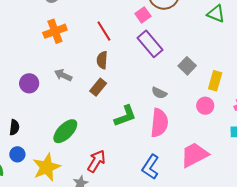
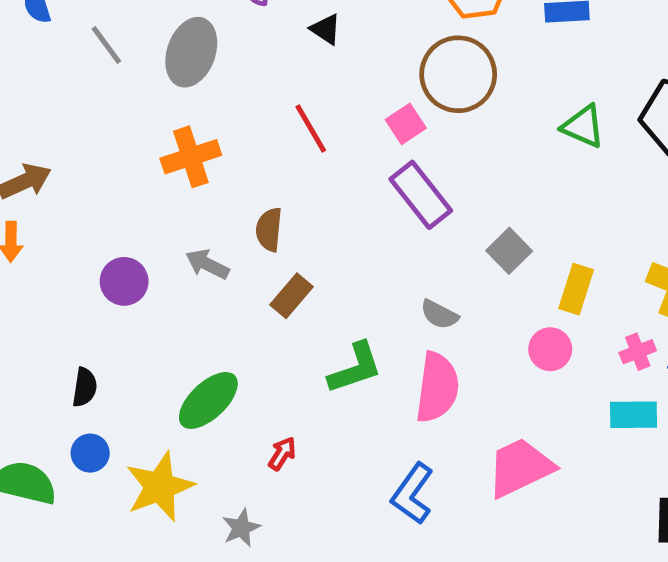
red line: (104, 31) -> (311, 129), moved
brown semicircle: (102, 60) -> (269, 229), moved
red arrow: (96, 161) -> (282, 454), moved, size x0.6

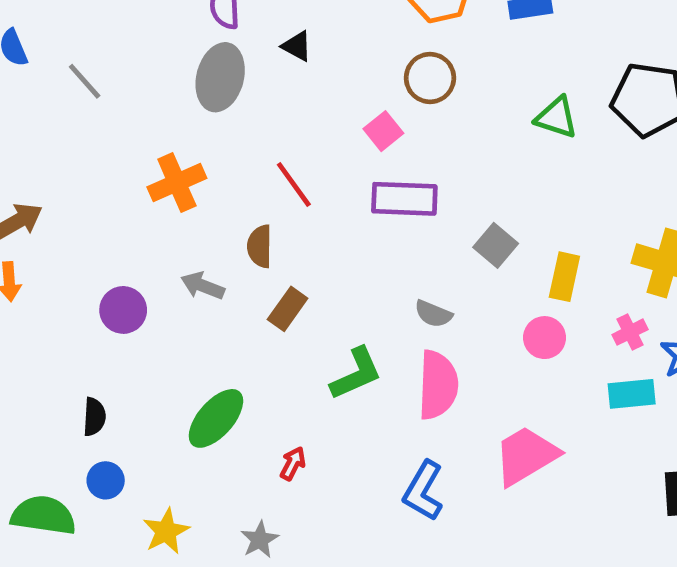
gray ellipse: (191, 52) -> (220, 77), moved
brown circle: (458, 74) -> (430, 78), size x0.7
red line: (311, 129) -> (294, 185), moved
purple rectangle: (421, 195) -> (404, 199), turned -44
yellow star: (160, 487) -> (166, 531), moved, size x0.7

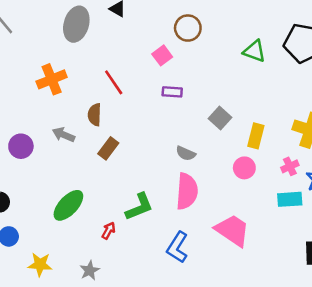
purple rectangle: (404, 199) -> (172, 92), size x0.6
green L-shape: (356, 374) -> (139, 207), moved
pink trapezoid: (526, 456) -> (233, 230), turned 63
yellow star: (166, 531) -> (40, 265), turned 30

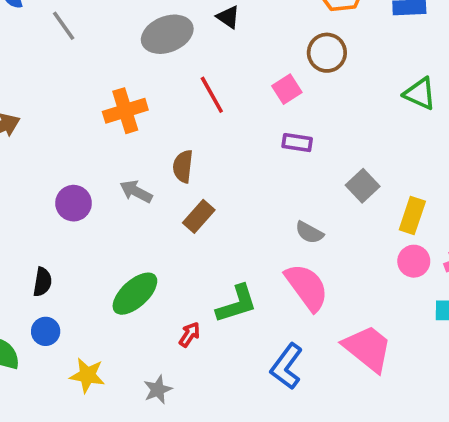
gray ellipse: (76, 24) -> (167, 34), turned 48
red line: (114, 82) -> (212, 95), moved
pink circle: (244, 168) -> (414, 261), moved
pink semicircle: (187, 191) -> (307, 287), turned -45

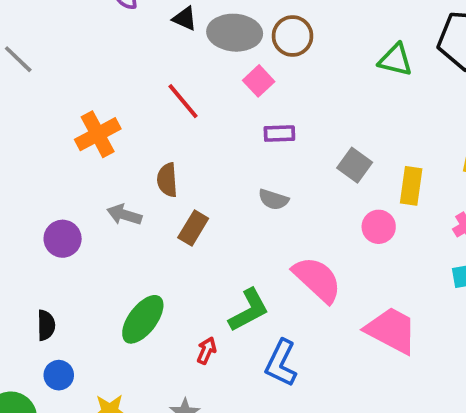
gray ellipse: (167, 34) -> (235, 33), moved, turned 36
gray semicircle: (309, 232) -> (273, 199), moved
pink circle: (414, 261) -> (379, 227), moved
blue L-shape: (287, 366) -> (281, 363), moved

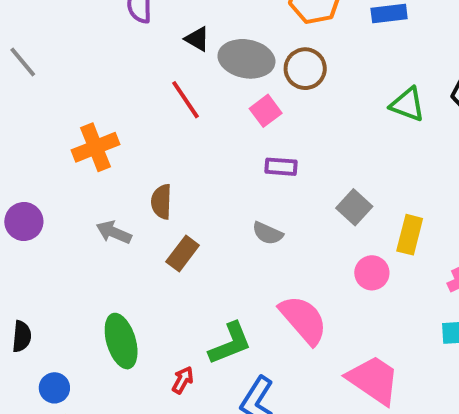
red line: (183, 101) -> (185, 100), moved
purple circle: (63, 239) -> (24, 221), moved
green ellipse: (143, 319) -> (121, 341), turned -60
blue circle: (59, 375) -> (54, 388), moved

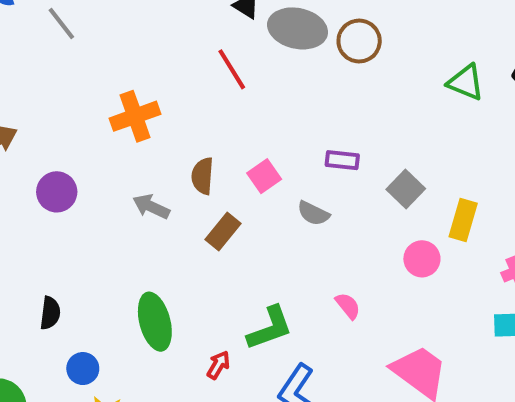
pink square: (266, 111) -> (264, 176), moved
purple rectangle: (281, 167) -> (342, 160), moved
pink semicircle: (303, 320) -> (348, 306), size x0.5

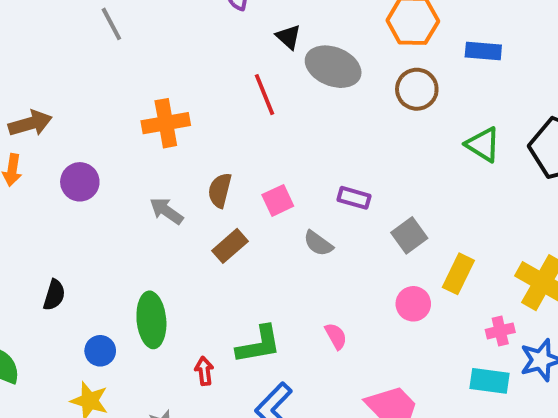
brown circle: (359, 41) -> (417, 89), moved
red arrow: (218, 365) -> (204, 371), turned -48
blue circle: (83, 369) -> (100, 351), moved

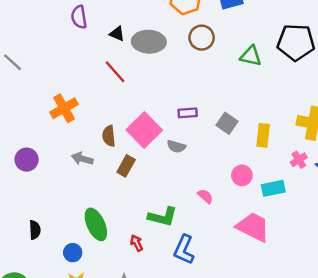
pink square: (278, 200) -> (144, 130), size x1.8
pink circle: (413, 304) -> (242, 175), moved
green L-shape: (259, 345) -> (163, 217), turned 44
cyan rectangle: (489, 381) -> (273, 188), moved

